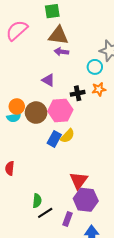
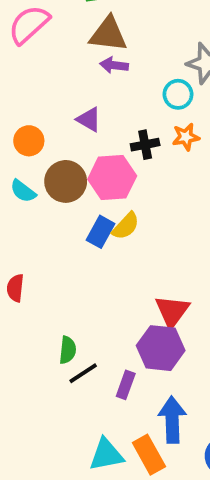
orange circle: (17, 106) -> (29, 141), moved
cyan semicircle: (14, 118) -> (23, 191), turned 48
red triangle: (79, 180) -> (172, 311), moved

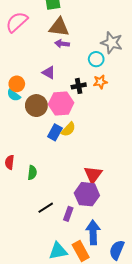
cyan semicircle: (23, 191) -> (14, 95), moved
green semicircle: (68, 350) -> (32, 173), moved

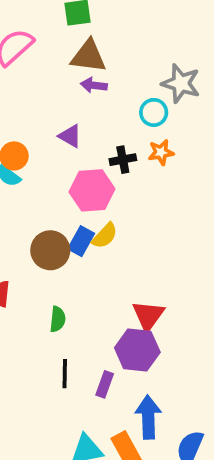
brown circle: (36, 106) -> (50, 250), moved
green semicircle: (32, 173) -> (58, 319), moved
black line: (46, 208) -> (65, 374), turned -56

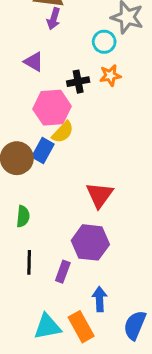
purple arrow: (94, 85) -> (54, 19), turned -80
yellow semicircle: (105, 236) -> (63, 132), moved
red triangle: (148, 316) -> (100, 195), moved
blue arrow: (148, 417) -> (100, 299), size x0.7

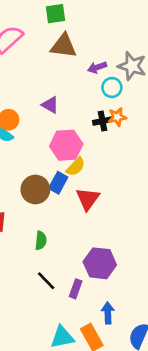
purple arrow: (54, 19) -> (97, 67), moved, turned 54
black cross: (78, 82) -> (102, 121), moved
red triangle: (100, 195) -> (88, 199), moved
black line: (29, 262) -> (46, 281), turned -45

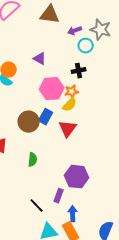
orange star: (117, 117) -> (72, 92), moved
yellow semicircle: (76, 167) -> (70, 105), moved
black line: (46, 281) -> (37, 206), moved
blue arrow: (108, 313) -> (73, 214), moved

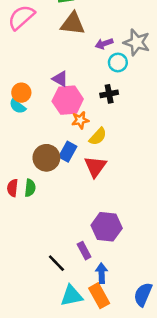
pink hexagon: (52, 89) -> (68, 100), moved
orange star: (72, 92) -> (80, 120), moved
green semicircle: (33, 160) -> (30, 188), moved
purple rectangle: (59, 196) -> (84, 251), turned -48

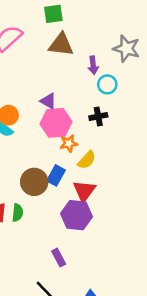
gray star: (137, 42) -> (127, 49), moved
purple arrow: (104, 44) -> (93, 65), turned -78
purple hexagon: (107, 227) -> (77, 215), moved
purple rectangle: (84, 251) -> (59, 258), moved

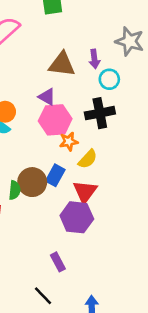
brown triangle: (61, 45) -> (62, 64), moved
black cross: (98, 116) -> (100, 113), size x1.5
green semicircle: (18, 213) -> (15, 190), moved

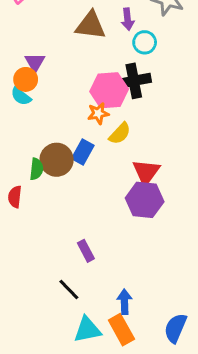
purple triangle: (47, 97) -> (35, 62), moved, turned 30
pink hexagon: (55, 120) -> (109, 90), moved
red triangle: (85, 192) -> (146, 172), moved
purple hexagon: (77, 217) -> (145, 200), moved

